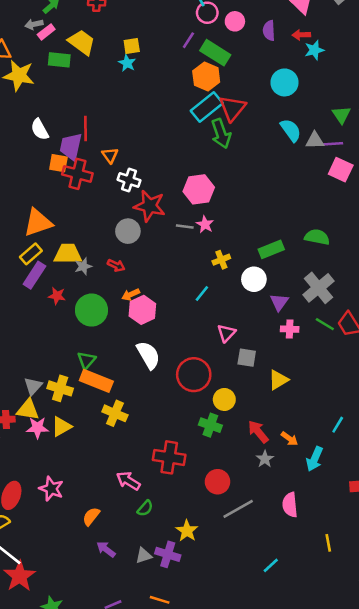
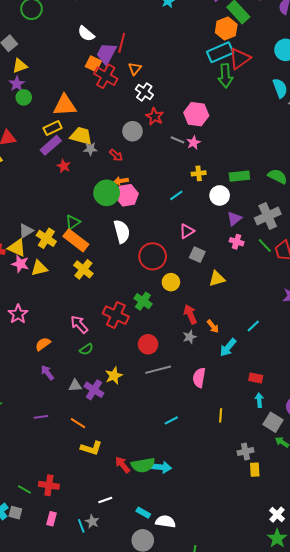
white semicircle: (40, 129) -> (86, 34), turned -36
red star: (150, 206) -> (155, 116), size x0.7
green circle: (91, 310) -> (107, 193), moved
green cross: (210, 425) -> (143, 301), moved

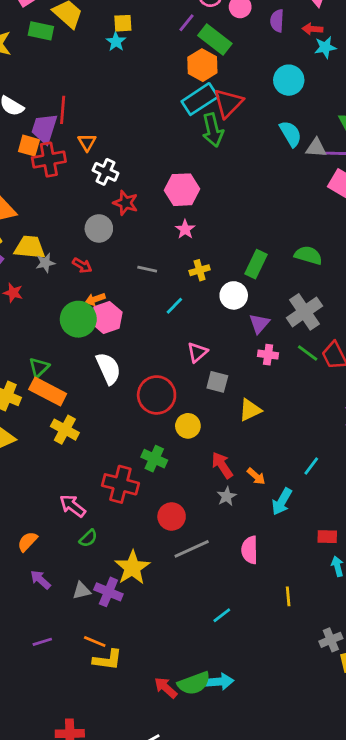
red cross: (106, 76) -> (49, 160), turned -30
gray line: (177, 140) -> (147, 269), moved
green rectangle: (239, 176) -> (256, 264), turned -48
yellow star: (114, 376) -> (132, 568), size x1.4
yellow L-shape: (91, 448) -> (108, 660), moved

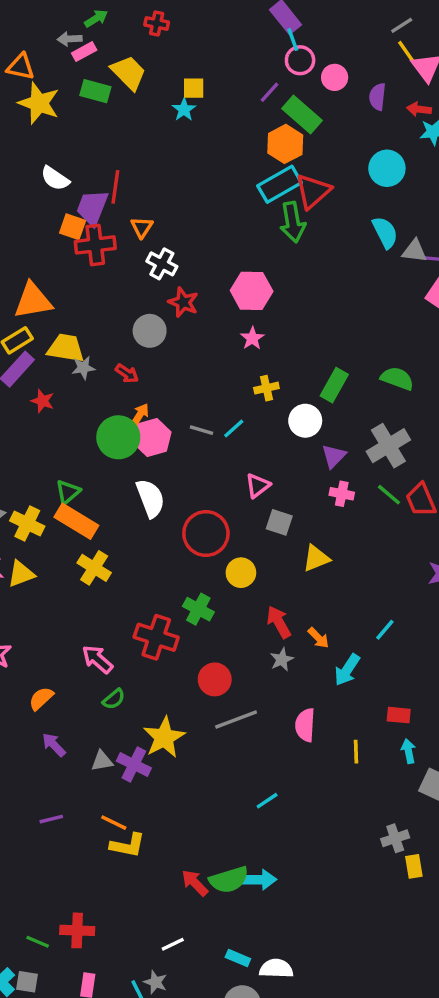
gray line: (147, 269) -> (202, 430), moved
orange arrow: (95, 299) -> (140, 415), turned 138
yellow line: (288, 596) -> (356, 752), moved

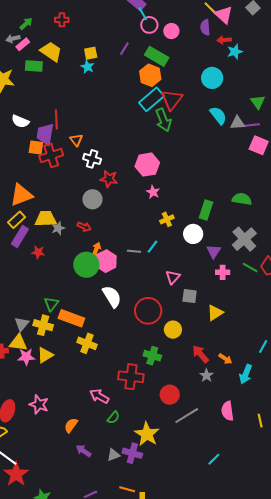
purple line: (269, 92) -> (124, 49), moved
purple semicircle: (377, 97) -> (205, 27), moved
green triangle: (68, 492) -> (51, 304), moved

